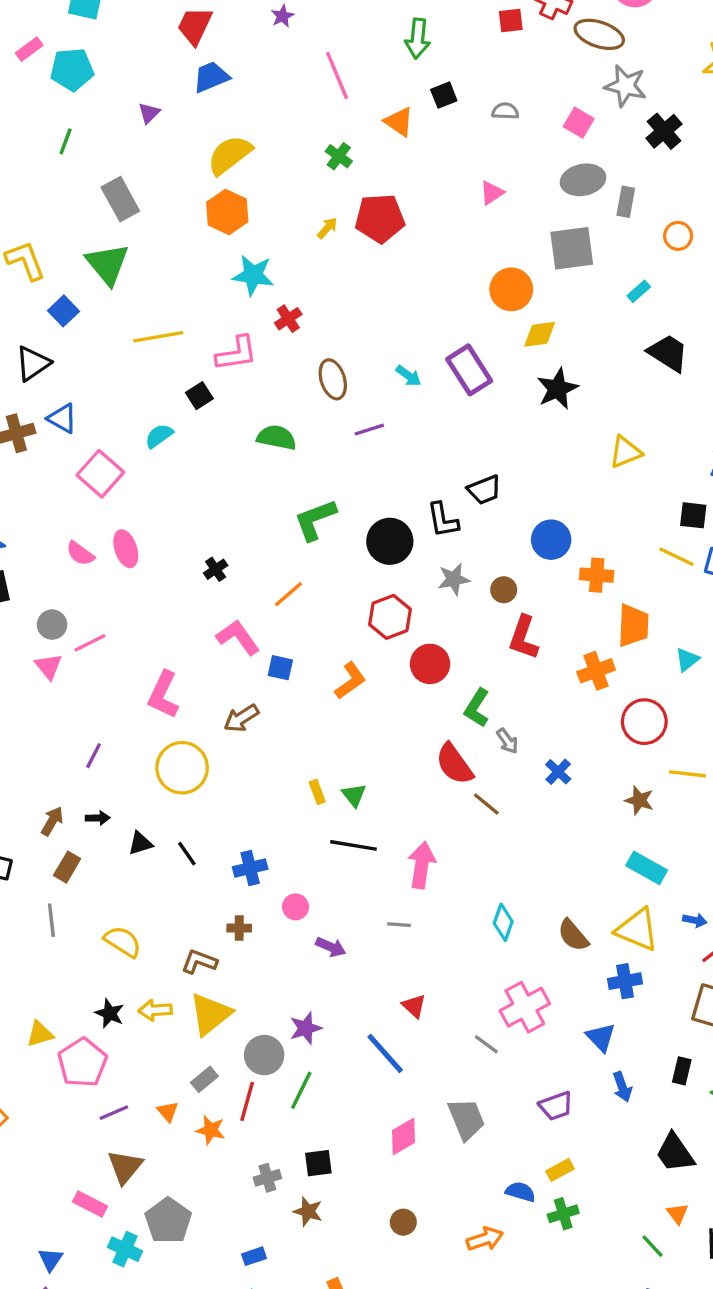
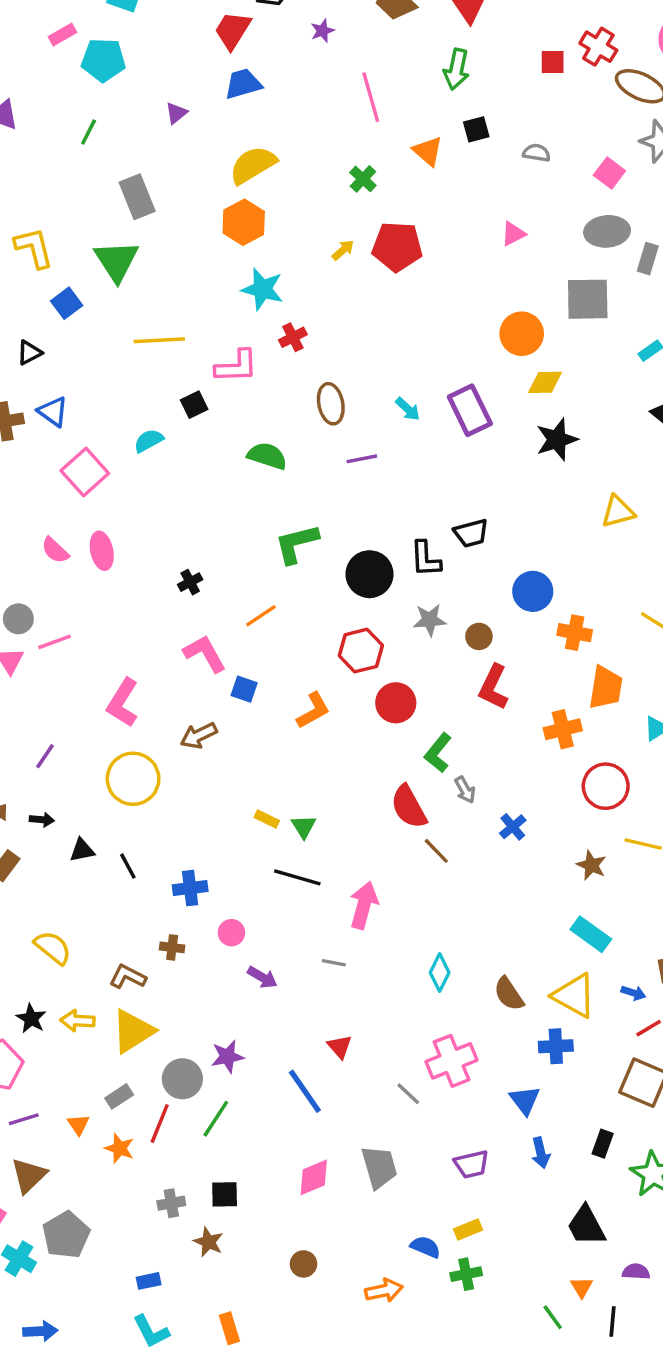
black triangle: (33, 363) -> (29, 353), size x0.7
yellow rectangle: (317, 792) -> (267, 819), turned -50

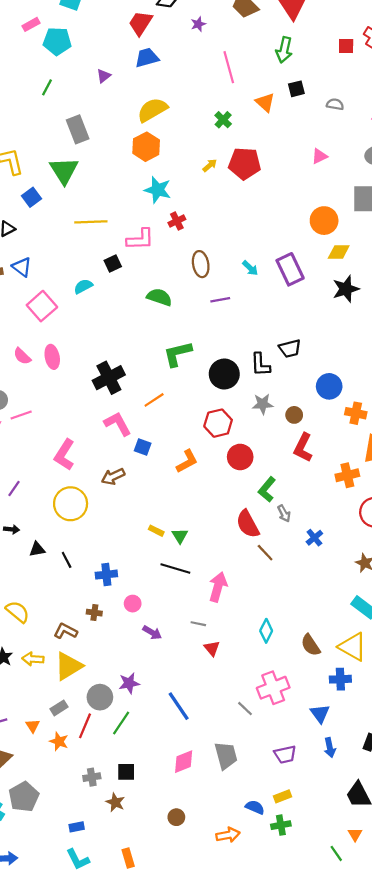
black cross: (190, 582) -> (109, 378), size x2.0
red triangle: (340, 1047) -> (212, 648), moved

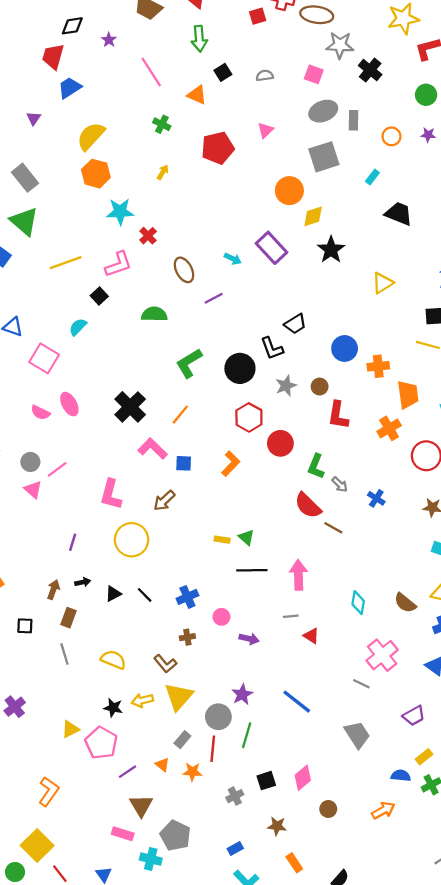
red pentagon: (245, 163) -> (218, 148), moved
brown L-shape: (66, 631) -> (165, 664), turned -140
pink diamond: (184, 762) -> (303, 778), moved
brown star: (115, 802) -> (277, 826), moved

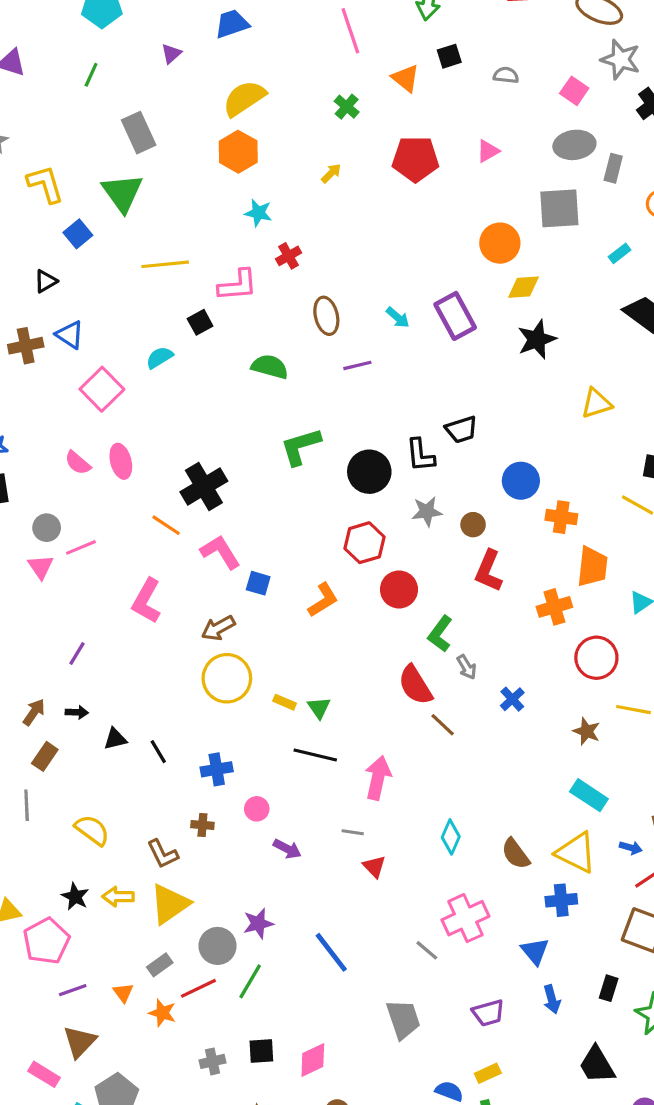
cyan star: (120, 212) -> (258, 213), size x0.7
orange line: (180, 415) -> (166, 525), moved, turned 70
yellow circle: (132, 540) -> (227, 678), moved
red line: (213, 749) -> (198, 988), turned 45

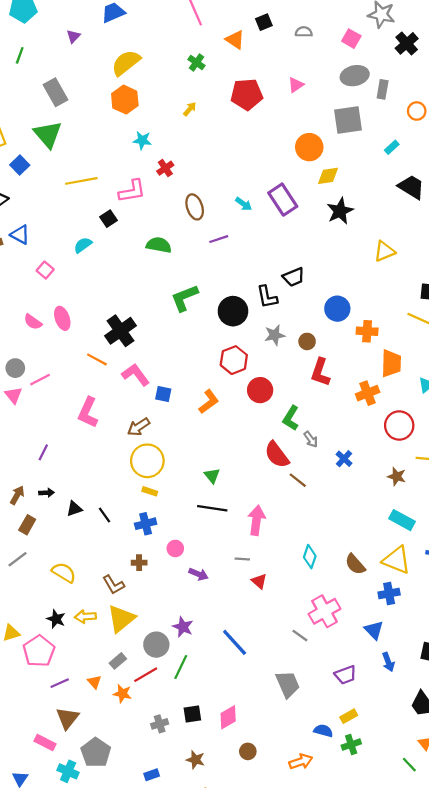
pink square: (102, 389) -> (45, 270), size x0.6
yellow rectangle: (285, 702) -> (150, 491), moved
gray line: (27, 805) -> (18, 559), turned 60
purple star: (258, 923) -> (183, 627), turned -30

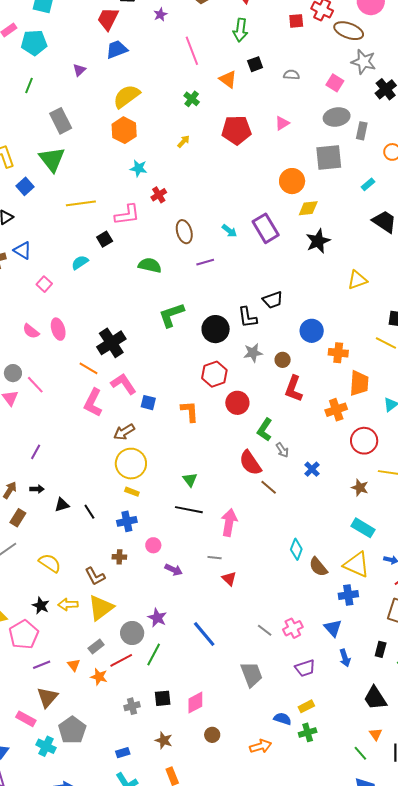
pink line: (40, 380) -> (35, 385), turned 72
orange L-shape: (209, 402) -> (190, 411), turned -60
pink L-shape: (88, 412) -> (93, 403), moved
cyan diamond: (310, 557) -> (296, 549), moved
pink cross: (325, 611) -> (293, 628), moved, size x0.7

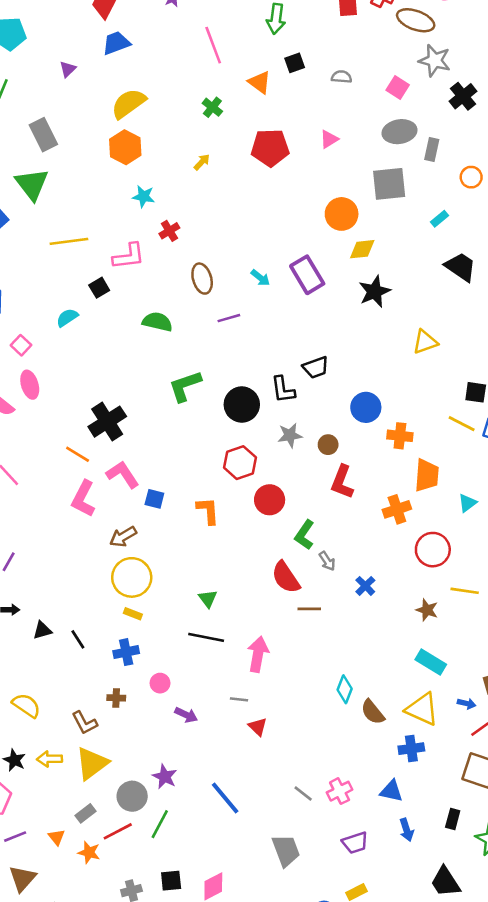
pink ellipse: (58, 329) -> (30, 385), moved
brown line: (269, 487) -> (309, 609), turned -42
blue triangle: (333, 628) -> (391, 791), turned -36

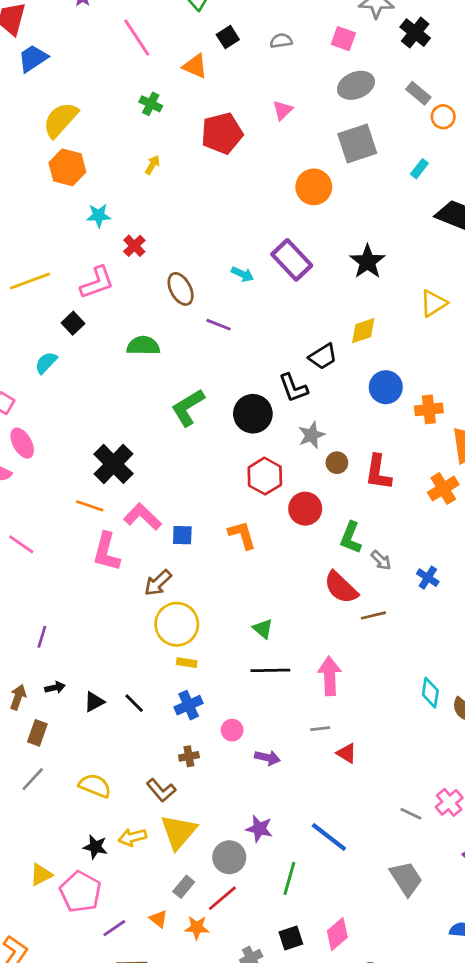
gray rectangle: (432, 150) -> (418, 93), moved, turned -50
yellow diamond: (362, 249) -> (363, 331), moved
purple line: (229, 318) -> (219, 325), turned 50
brown circle: (328, 445) -> (337, 463), moved
green line: (160, 824) -> (289, 878), moved

